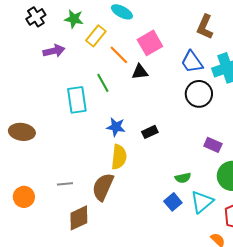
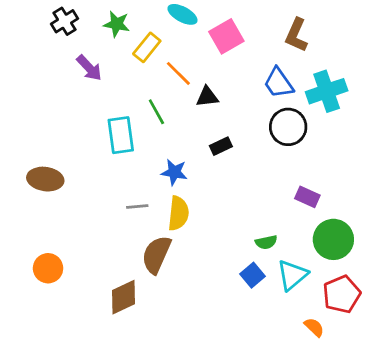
pink square: (150, 43) -> (226, 36), moved
purple arrow: (54, 51) -> (89, 68), turned 60
black rectangle: (150, 132) -> (221, 146), moved
gray line: (65, 184) -> (137, 206), moved

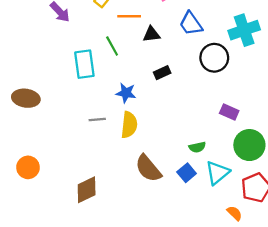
orange line: (178, 73) -> (129, 16), turned -45
blue trapezoid: (279, 83) -> (191, 24), moved
brown semicircle: (156, 255) -> (148, 168), moved, turned -64

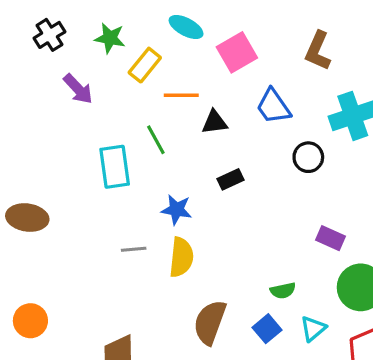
black circle: (214, 58) -> (308, 157), size x0.7
brown semicircle: (148, 168) -> (210, 322), turned 60
cyan triangle: (217, 173) -> (313, 329), size x0.7

